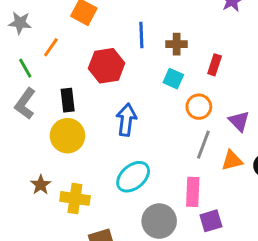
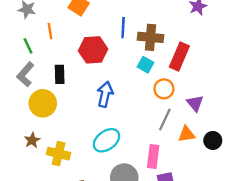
brown cross: (177, 44) -> (150, 37), size x1.5
orange line: (51, 47) -> (50, 31), turned -49
red rectangle: (215, 65) -> (179, 57), size x1.6
yellow circle: (67, 136) -> (43, 103), moved

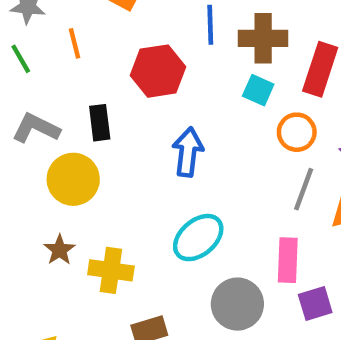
green line: (28, 46) -> (21, 59), moved
gray L-shape: (25, 74) -> (36, 128), turned 80

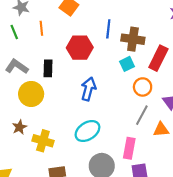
cyan square: (258, 90) -> (127, 64), turned 32

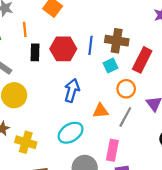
blue line: (108, 29) -> (91, 45), moved
black rectangle: (48, 68) -> (35, 52), moved
orange triangle: (161, 130) -> (101, 111), moved

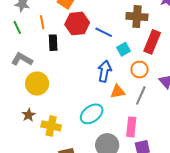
brown cross: (117, 41) -> (137, 17), moved
blue line: (91, 45) -> (104, 32), turned -66
red hexagon: (63, 49) -> (77, 23), moved
blue arrow: (72, 90) -> (105, 71), moved

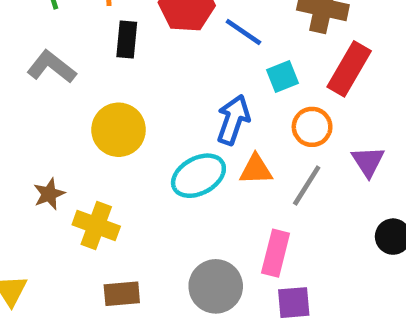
yellow circle: (37, 84) -> (119, 130), moved
cyan ellipse: (92, 114) -> (198, 176), moved

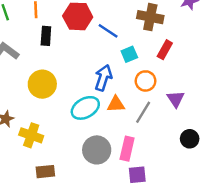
red rectangle: (349, 69) -> (165, 50), size x0.7
gray circle: (216, 286) -> (97, 150), moved

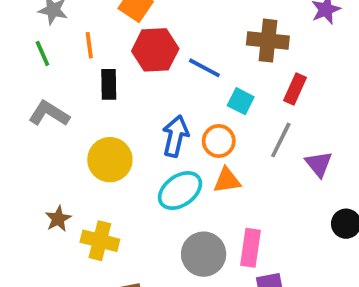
cyan square: (129, 54) -> (241, 101), turned -35
blue arrow: (103, 78) -> (175, 136), moved
orange circle: (146, 81) -> (219, 141), moved
gray line: (143, 112) -> (281, 140), moved

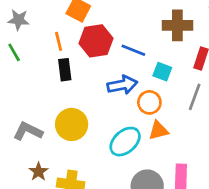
orange line: (89, 45) -> (59, 41), moved
gray L-shape: (49, 114) -> (28, 131), moved
blue arrow: (175, 136) -> (122, 85), moved, turned 72

